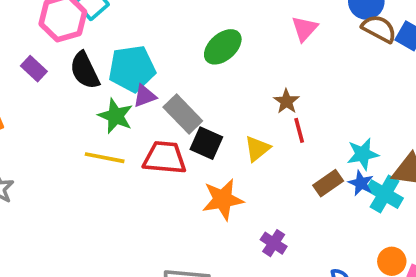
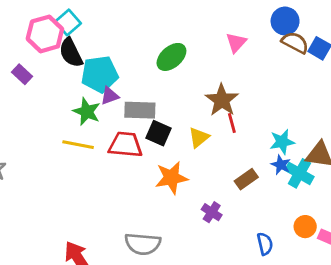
black semicircle: (85, 70) -> (71, 53), moved
brown star: (286, 101) -> (222, 100), size x1.6
gray rectangle: (183, 114) -> (140, 110), turned -44
brown rectangle: (328, 183) -> (246, 179), moved

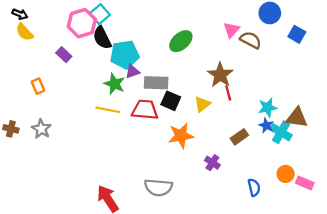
brown semicircle: (295, 43) -> (251, 40), moved

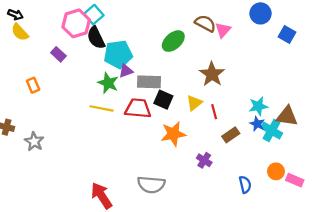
brown semicircle: (251, 40) -> (205, 23), moved
red line: (228, 93) -> (214, 112), moved
gray star: (41, 129) -> (34, 142), moved

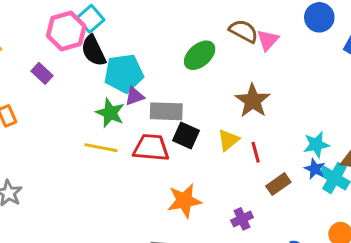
orange star: (173, 134) -> (184, 201), moved
purple cross: (204, 160) -> (242, 219), turned 32

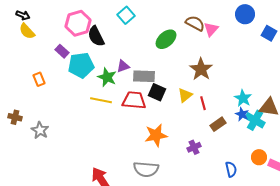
cyan square: (90, 19) -> (126, 15), moved
cyan pentagon: (124, 73) -> (81, 65), moved
cyan star: (316, 145) -> (243, 98), turned -30

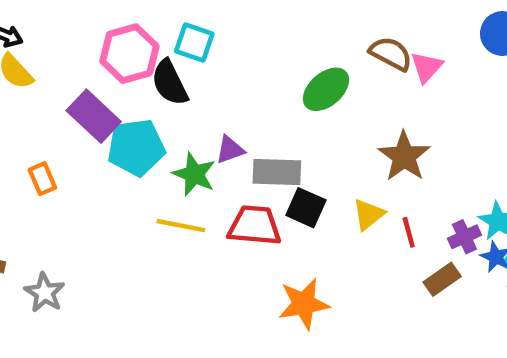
cyan square: (126, 15) -> (194, 42), moved, turned -30
purple rectangle: (62, 51) -> (94, 116), size x1.6
purple cross: (194, 147) -> (464, 237), moved

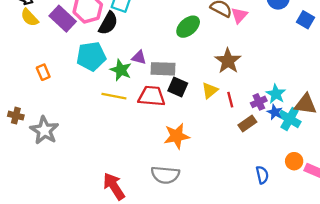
black semicircle: (170, 83) -> (108, 23), turned -125
purple rectangle: (94, 116) -> (63, 19), moved
purple triangle: (230, 150) -> (139, 57), turned 35
gray star: (45, 293) -> (44, 130), size x1.4

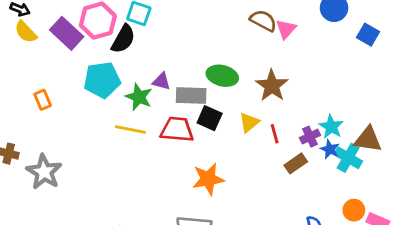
green ellipse: (188, 27) -> (222, 76), moved, turned 55

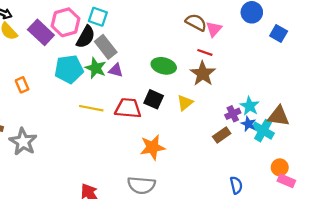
gray rectangle: (191, 96) -> (106, 47), moved, turned 50
green star: (139, 97) -> (96, 68), moved
red line: (275, 134) -> (205, 52), moved, turned -56
orange circle: (354, 210) -> (280, 167), moved

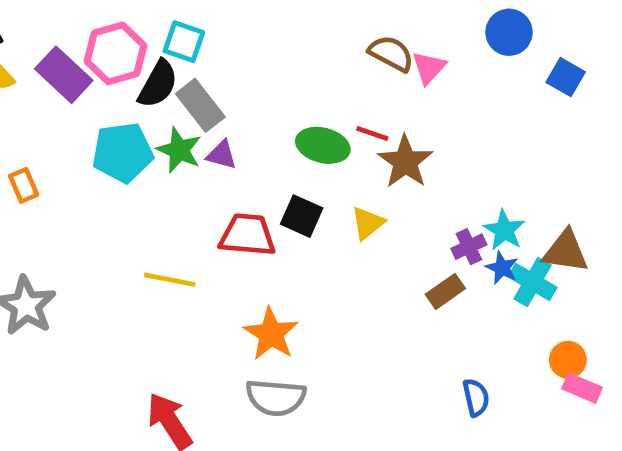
red line: (205, 52) -> (372, 134), moved
yellow line: (91, 108) -> (170, 280), moved
orange star: (153, 147) -> (271, 334), moved, turned -30

